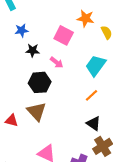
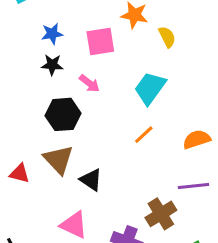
blue star: (22, 30) -> (52, 34), moved
pink square: (64, 35) -> (100, 41), turned -36
black triangle: (94, 123) -> (91, 180), moved

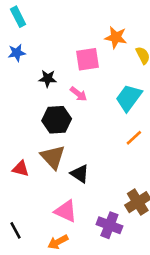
blue star: (52, 34) -> (17, 53), moved
orange line: (144, 135) -> (134, 138), moved

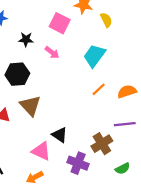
pink square: (88, 59) -> (60, 23), turned 36
black hexagon: (57, 120) -> (17, 74), moved
black triangle: (80, 174) -> (60, 135), moved

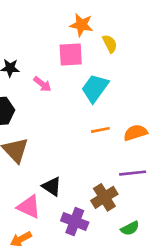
pink square: (60, 23) -> (71, 55), moved, turned -30
orange line: (99, 89) -> (100, 130), turned 32

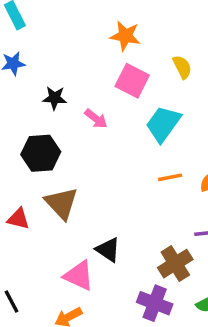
orange star: (81, 25) -> (125, 36), moved
pink square: (71, 55) -> (132, 81), turned 30
purple cross: (75, 222) -> (155, 303), moved

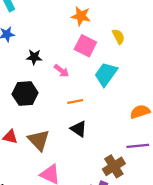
orange line: (170, 177) -> (75, 101), moved
brown triangle: (61, 203) -> (39, 140), moved
black triangle: (108, 250) -> (79, 129), moved

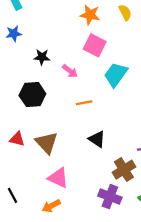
yellow semicircle: (118, 37) -> (125, 12), moved
black triangle: (79, 129) -> (97, 139), moved

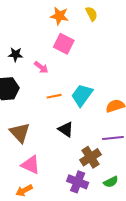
cyan trapezoid: (116, 75) -> (82, 95), moved

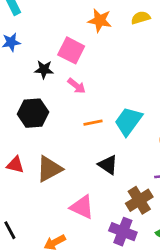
yellow semicircle: (92, 14) -> (141, 18), turned -80
pink square: (64, 44) -> (71, 50), moved
brown triangle: (20, 133) -> (49, 169), turned 45
pink triangle: (31, 165) -> (82, 207), moved

